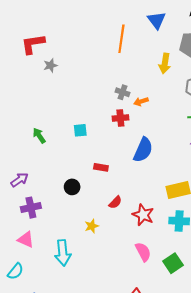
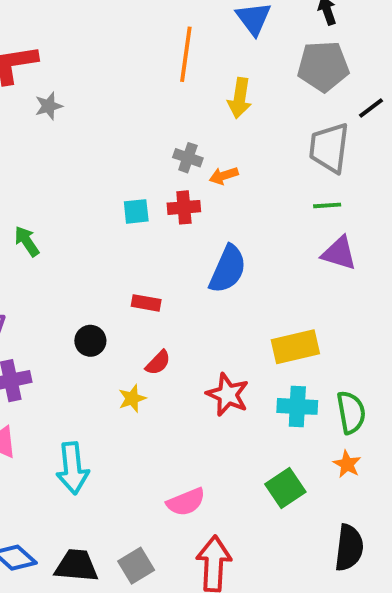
yellow arrow: (165, 63) -> (240, 98), moved
cyan square: (80, 130) -> (136, 211), moved
red semicircle: (115, 202) -> (158, 363), moved
yellow star: (92, 226) -> (132, 398), moved
pink semicircle: (143, 252) -> (186, 502), moved, turned 96

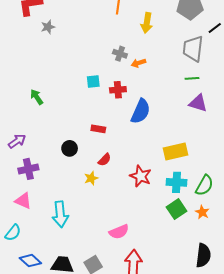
red cross: (184, 207) -> (118, 90), moved
green semicircle: (351, 412) -> (204, 185), turned 40
green square: (285, 488) -> (177, 209), moved

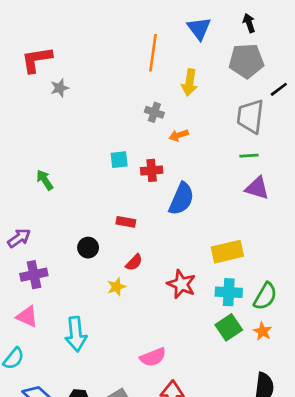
gray cross: (120, 54) -> (154, 112), moved

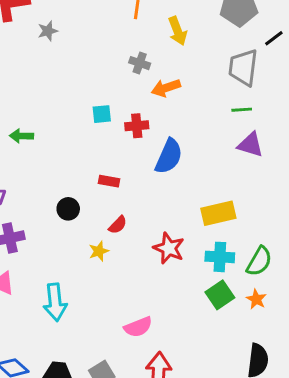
yellow arrow: (190, 83) -> (178, 31), turned -30
gray star: (60, 88) -> (48, 31), moved
orange arrow: (179, 135) -> (166, 88), size x1.4
green arrow: (45, 180) -> (22, 136), turned -55

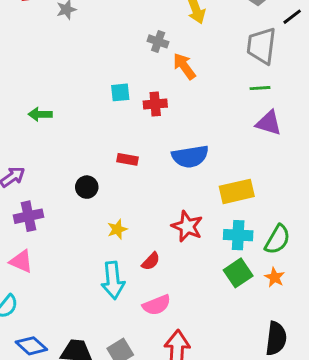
orange arrow: (166, 88) -> (184, 66), turned 72
blue semicircle: (169, 156) -> (190, 156), moved, turned 57
red semicircle: (118, 225) -> (151, 261), moved
cyan arrow: (55, 302) -> (113, 280), moved

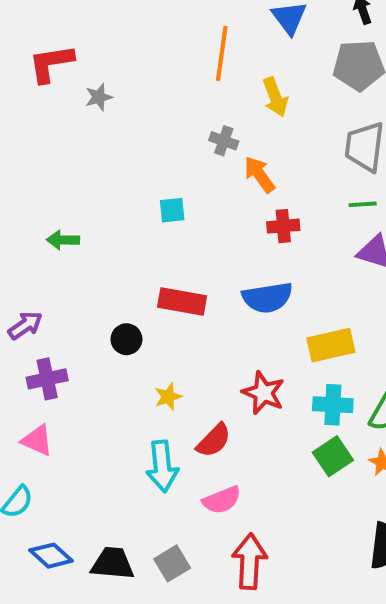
red cross: (155, 104) -> (283, 226), moved
red rectangle: (128, 159) -> (182, 302), size x1.6
red semicircle: (151, 261) -> (214, 440), size x1.4

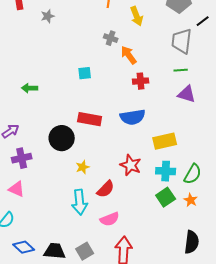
black circle: (126, 339) -> (62, 138), size x1.6

